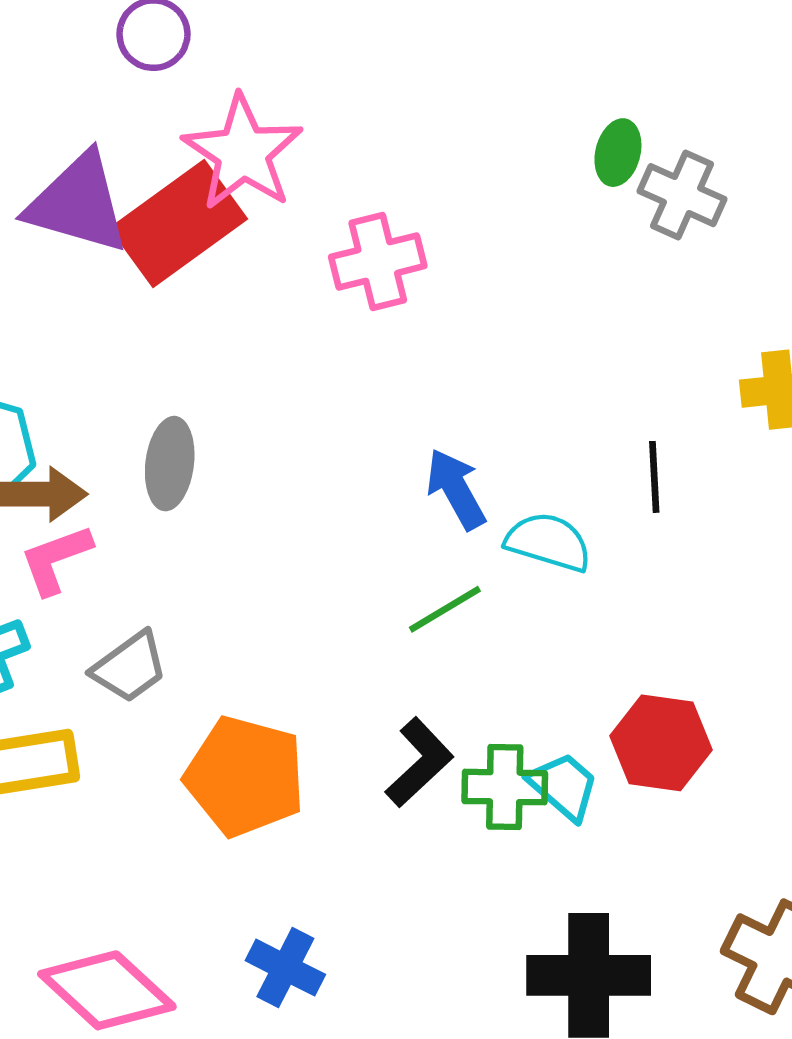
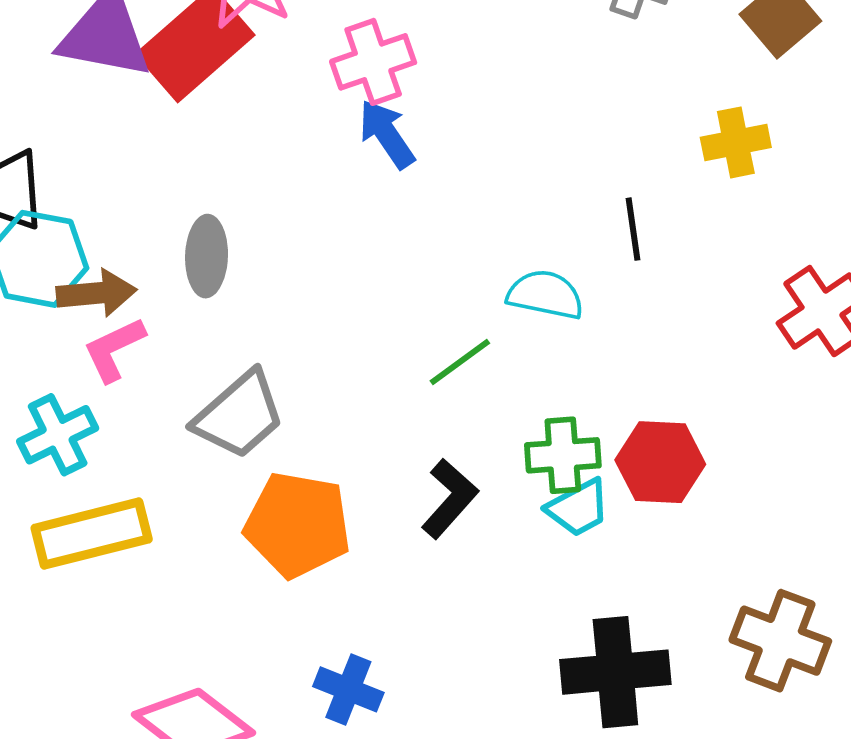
blue arrow: (456, 489) -> (387, 134), moved
gray trapezoid: (130, 667) -> (239, 415), moved, size x1.4
cyan trapezoid: (564, 786) -> (578, 508), turned 116
green cross: (505, 787) -> (563, 455), moved

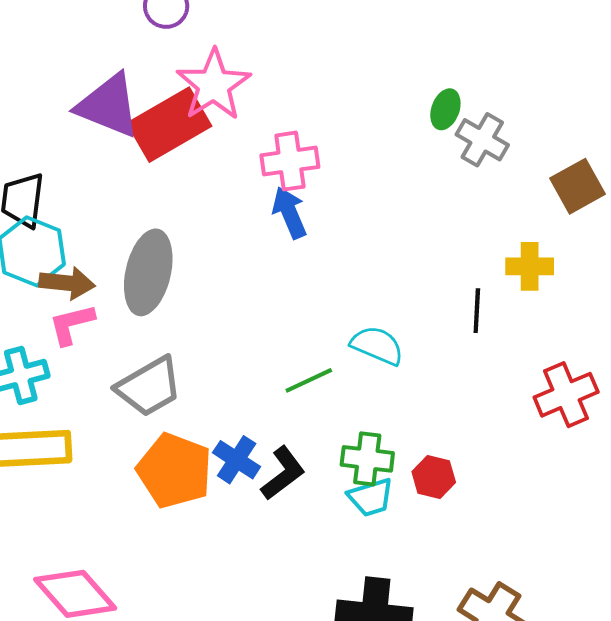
black line: (633, 229) -> (477, 311), moved
gray ellipse: (207, 256) -> (148, 272), size x1.5
red hexagon: (660, 462) -> (434, 477), size x0.7
blue cross: (348, 689) -> (237, 460), moved

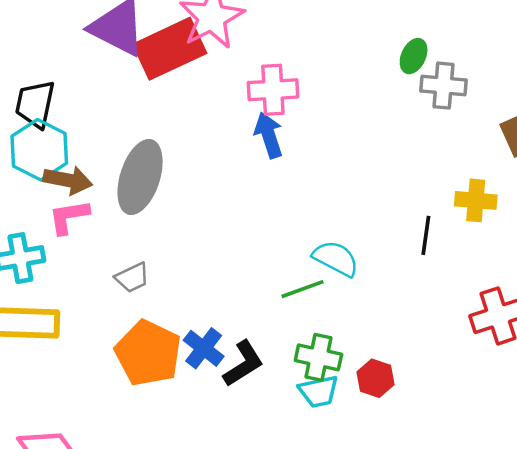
gray cross: (482, 140) -> (444, 86), turned -30
green line: (309, 380) -> (302, 289), moved
gray trapezoid: (149, 387) -> (132, 278), size x0.6

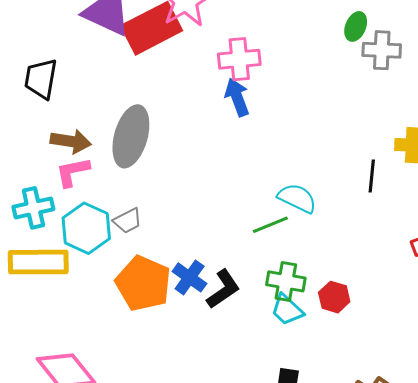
cyan hexagon: (39, 150) -> (86, 228), moved
cyan trapezoid: (319, 391) -> (287, 310), turned 57

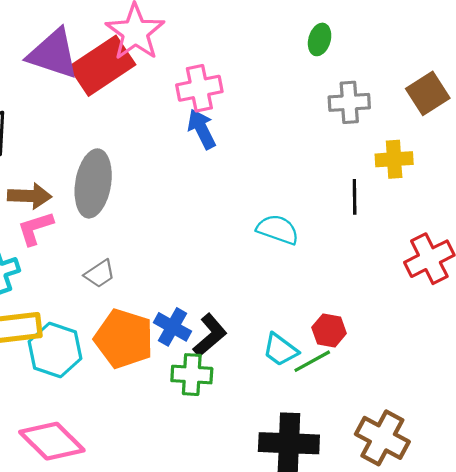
gray cross: (382, 50) -> (349, 102), moved
green line: (270, 225) -> (312, 361), moved
cyan hexagon: (86, 228) -> (55, 350), moved
green cross: (286, 281) -> (192, 375), moved

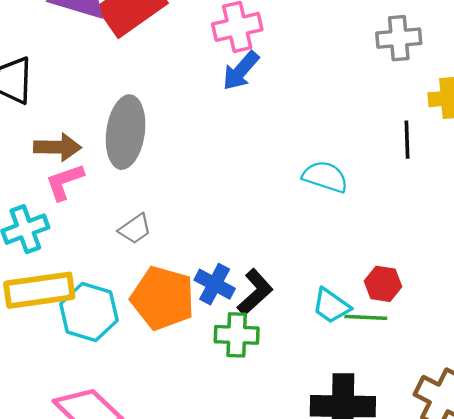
blue arrow: (202, 129) -> (241, 71), turned -111
green line: (312, 361) -> (366, 317), turned 33

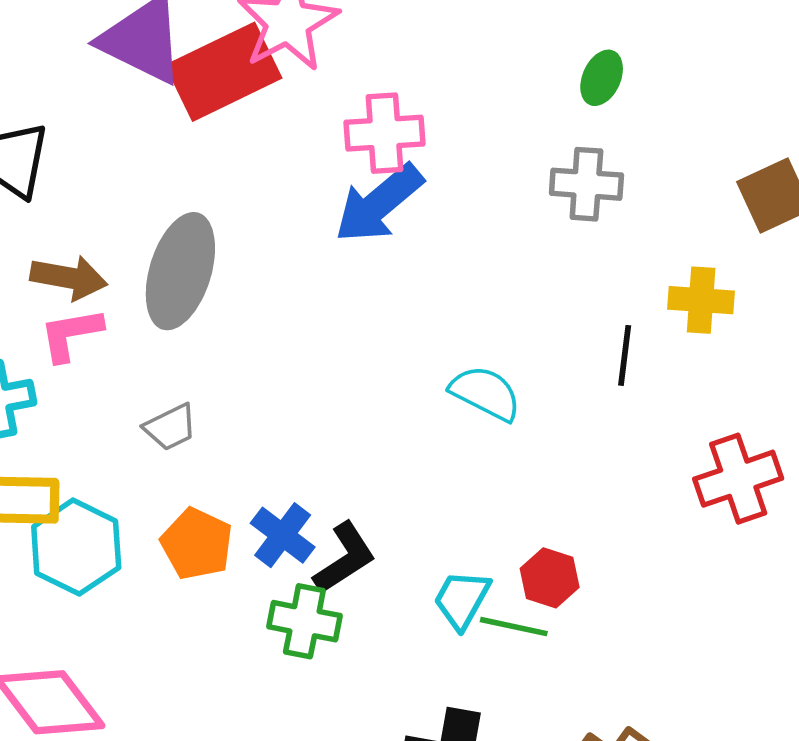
gray cross: (399, 38) -> (586, 184), moved
blue arrow: (241, 71) -> (379, 203), size x1.4
orange pentagon: (163, 298) -> (197, 544), size x0.7
cyan trapezoid: (331, 306) -> (462, 599), turned 75

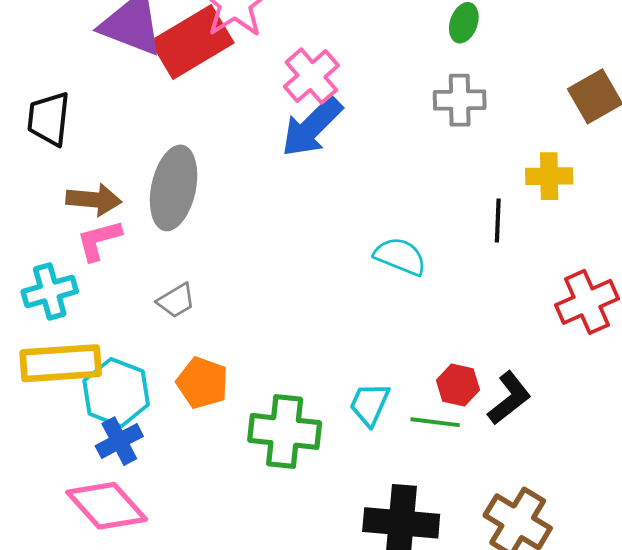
pink cross: (385, 133) -> (311, 76), turned -32
blue cross: (283, 535) -> (119, 441), moved, turned 30
black L-shape: (345, 558) -> (509, 398), moved
cyan trapezoid: (462, 599) -> (370, 404), moved
green cross: (304, 621) -> (285, 431), size x1.4

